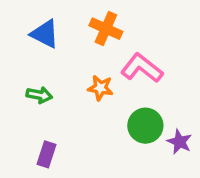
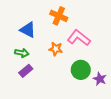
blue triangle: (45, 34) -> (28, 30), moved
purple rectangle: (47, 154) -> (26, 71), moved, turned 32

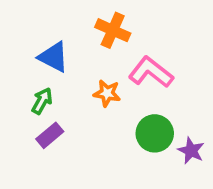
green arrow: (22, 53) -> (42, 101), turned -72

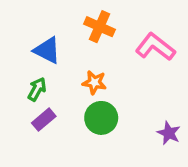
pink L-shape: (151, 72) -> (155, 47), moved
green circle: (155, 133) -> (101, 118), moved

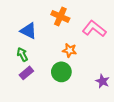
orange star: (94, 82) -> (70, 50), moved
green arrow: (37, 89) -> (22, 54), turned -56

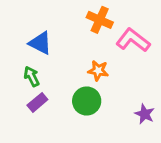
orange cross: (60, 16) -> (100, 20), moved

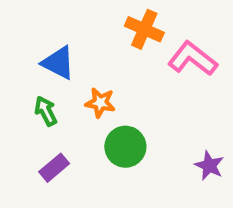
orange star: (98, 71) -> (100, 103), moved
purple rectangle: (37, 102) -> (54, 168), moved

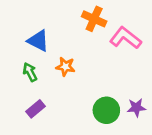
green circle: (125, 147) -> (106, 110), moved
purple star: (209, 166) -> (136, 108), turned -30

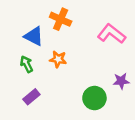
orange cross: (94, 19) -> (61, 19), moved
purple star: (136, 108) -> (121, 81), moved

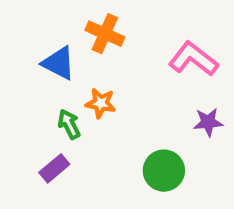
green arrow: (27, 64) -> (69, 124), moved
purple star: (121, 81) -> (208, 122), moved

